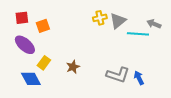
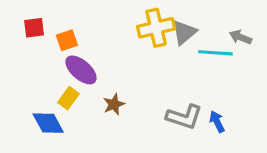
yellow cross: (100, 18) -> (156, 28), size x1.6
purple ellipse: (25, 45) -> (81, 70), moved

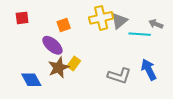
orange square: (67, 40) -> (64, 25), moved
yellow rectangle: (68, 98) -> (74, 64), moved
brown star: (114, 104) -> (59, 68), moved, size x1.5
blue arrow: (217, 122) -> (149, 70), moved, size x1.5

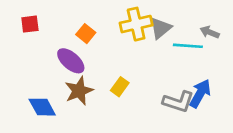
orange square: (64, 25) -> (86, 34), turned -32
yellow rectangle: (74, 64) -> (120, 87), moved
blue arrow: (149, 70) -> (200, 93), turned 55
gray L-shape: (119, 76) -> (178, 102), moved

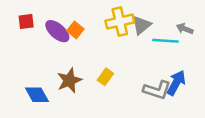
purple ellipse: (71, 61) -> (57, 31), moved

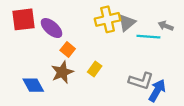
red square: (26, 22) -> (23, 19), size x1.6
orange square: (75, 30) -> (68, 50), moved
blue arrow: (176, 83) -> (157, 91), moved

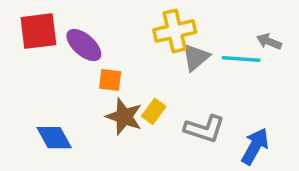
gray triangle: (127, 23) -> (196, 57), moved
orange square: (68, 50) -> (110, 80), turned -32
brown star: (62, 72) -> (124, 117), moved, turned -30
gray L-shape: (141, 81) -> (204, 129), moved

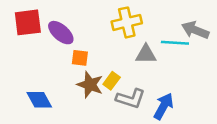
gray arrow: (269, 42) -> (195, 30), size x1.5
gray triangle: (196, 57) -> (146, 54), moved, turned 40
gray L-shape: (204, 129) -> (131, 99), moved
blue arrow: (255, 146) -> (164, 106), moved

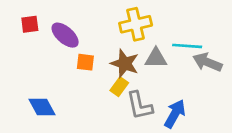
red square: (28, 22) -> (30, 24), size x0.6
gray arrow: (195, 30) -> (207, 62), moved
brown star: (90, 85) -> (125, 64), moved
gray L-shape: (131, 99) -> (140, 106), turned 60

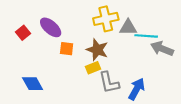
red square: (30, 24) -> (23, 33), moved, turned -32
gray triangle: (156, 58) -> (128, 27), moved
yellow rectangle: (119, 87) -> (93, 68), turned 32

